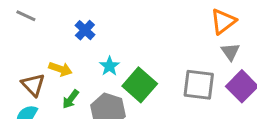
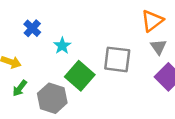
cyan star: (109, 66) -> (62, 46), moved
gray square: (199, 85) -> (117, 59), moved

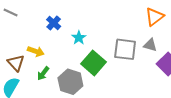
gray triangle: (158, 47) -> (150, 45), moved, turned -40

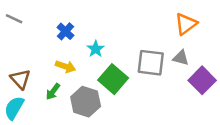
yellow arrow: (36, 51) -> (65, 66), moved

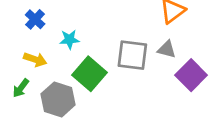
cyan star: (96, 49) -> (69, 39), turned 30

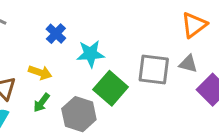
cyan star: (69, 39) -> (90, 54), size x1.4
yellow arrow: (35, 59) -> (40, 72), moved

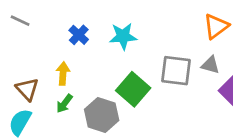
cyan star: (90, 54) -> (123, 36), moved
yellow arrow: (40, 72) -> (63, 73), turned -105

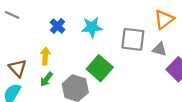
gray square: (176, 71) -> (133, 39), moved

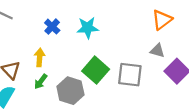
gray square: (133, 39) -> (130, 75), moved

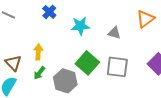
blue cross: (52, 27) -> (49, 12), moved
gray triangle: (157, 51) -> (114, 33), moved

